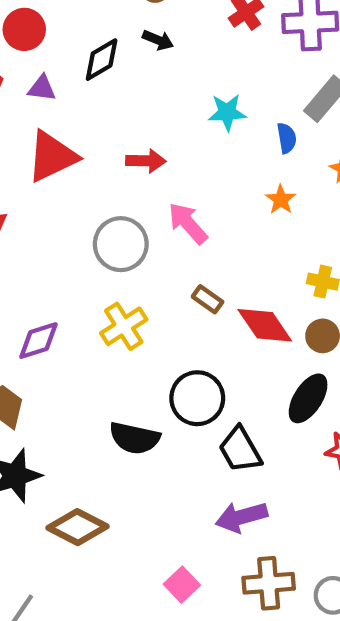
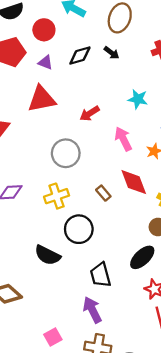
red arrow: (146, 161) -> (90, 114), turned 132
pink arrow: (188, 223) -> (123, 139), moved
red diamond: (265, 325) -> (134, 182), moved
black circle: (197, 398) -> (79, 229), moved
purple arrow: (241, 517) -> (92, 310), turned 65

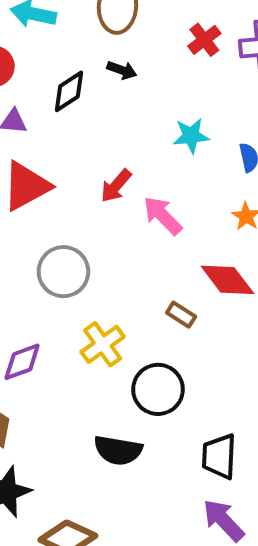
pink arrow: (123, 139) -> (163, 216), moved
gray circle: (66, 153) -> (63, 272), moved
black trapezoid: (100, 275) -> (219, 456), turned 35

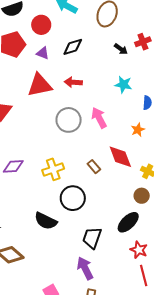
black arrow: (122, 70) -> (121, 49), moved
red arrow: (116, 186) -> (73, 82), moved, turned 36
gray circle: (63, 272) -> (69, 120), moved

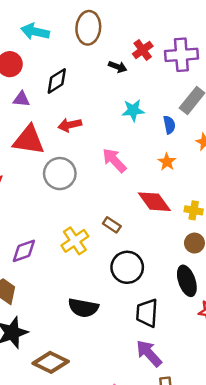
red triangle: (40, 85) -> (29, 140), turned 36
gray circle: (69, 120) -> (60, 174), moved
brown rectangle: (94, 167) -> (112, 225), moved
black circle: (73, 198) -> (127, 267), moved
black ellipse: (128, 222) -> (187, 281), turned -50

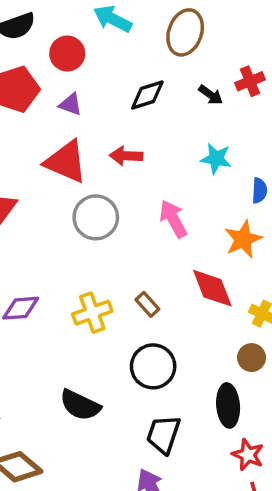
black diamond: (57, 81) -> (147, 95), moved
orange star: (167, 162) -> (243, 239), size x1.5

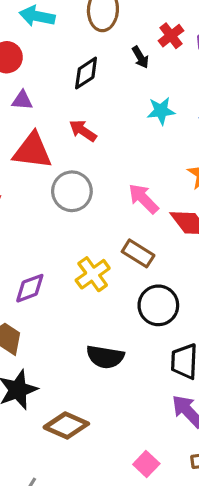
black arrow: (211, 95) -> (140, 57), turned 40
red arrow: (126, 156) -> (83, 131), turned 48
pink arrow: (173, 219) -> (143, 199), moved
brown rectangle: (147, 304) -> (138, 253), size x1.4

